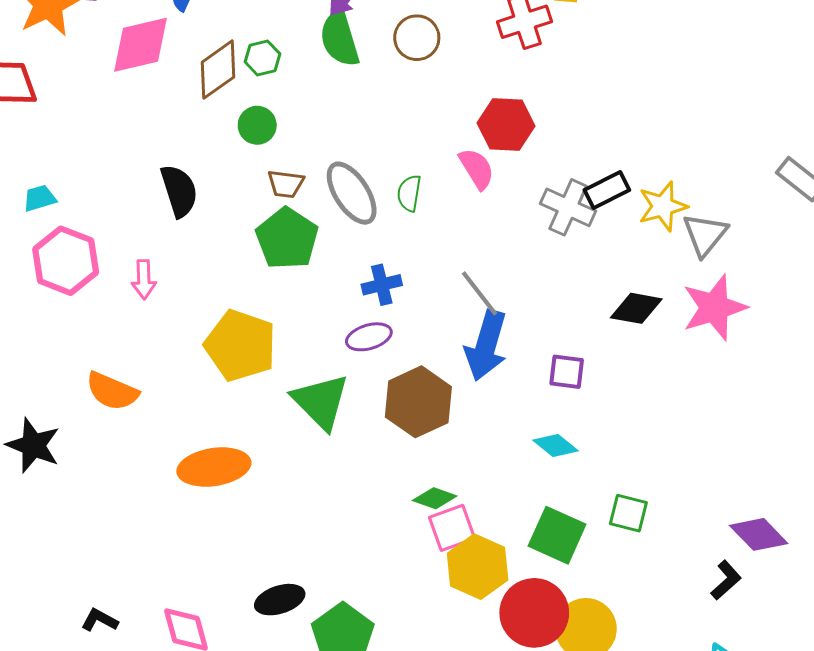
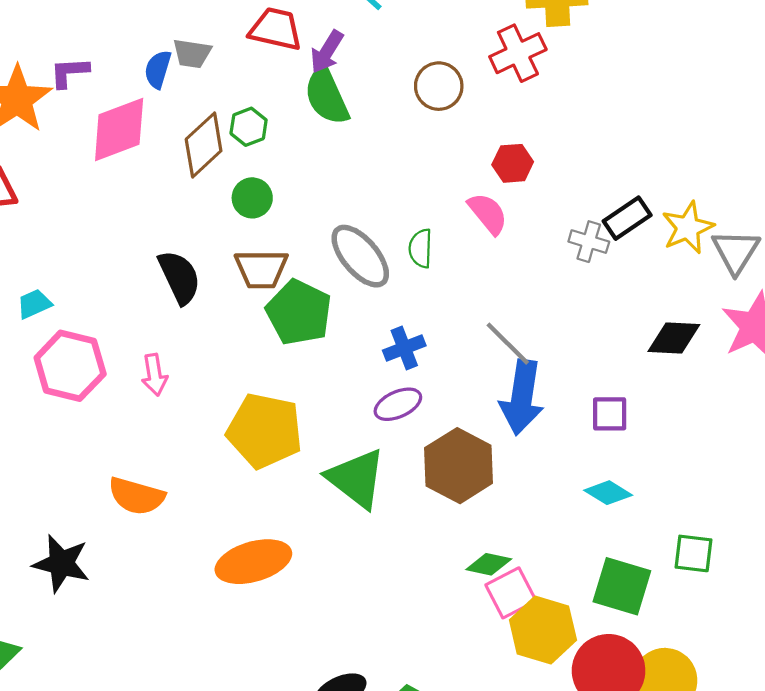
brown circle: (417, 38) -> (439, 86), moved
red hexagon: (506, 125) -> (513, 163), size x0.7
brown trapezoid: (286, 184) -> (261, 269), moved, size x1.4
gray cross: (568, 207) -> (589, 242), size x0.7

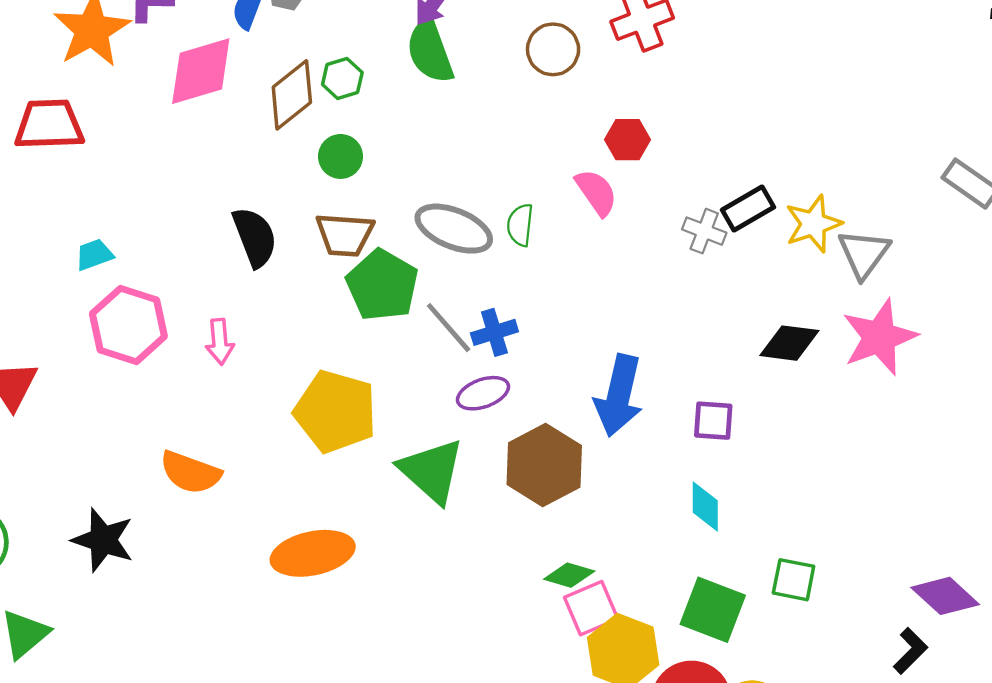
gray ellipse: (360, 256) -> (454, 229), turned -32
gray line: (508, 344) -> (449, 328), moved
cyan diamond: (608, 493) -> (705, 507), turned 54

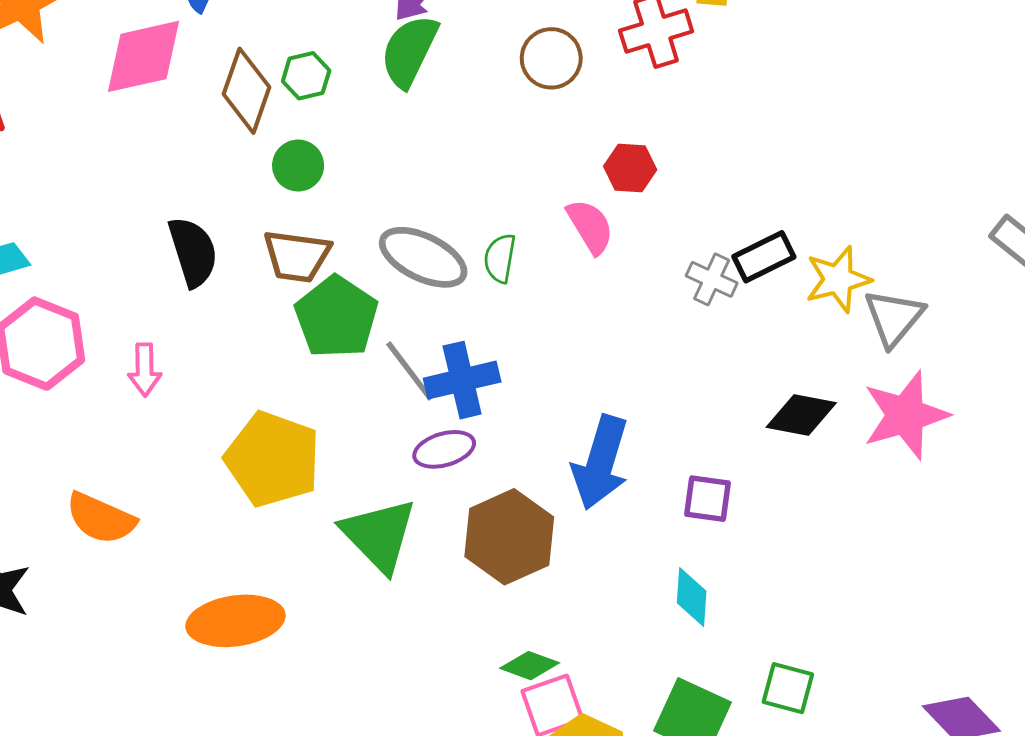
green semicircle: (430, 51) -> (409, 51), turned 42
brown diamond: (292, 95) -> (247, 91), turned -36
blue cross: (494, 332) -> (462, 380), size x1.4

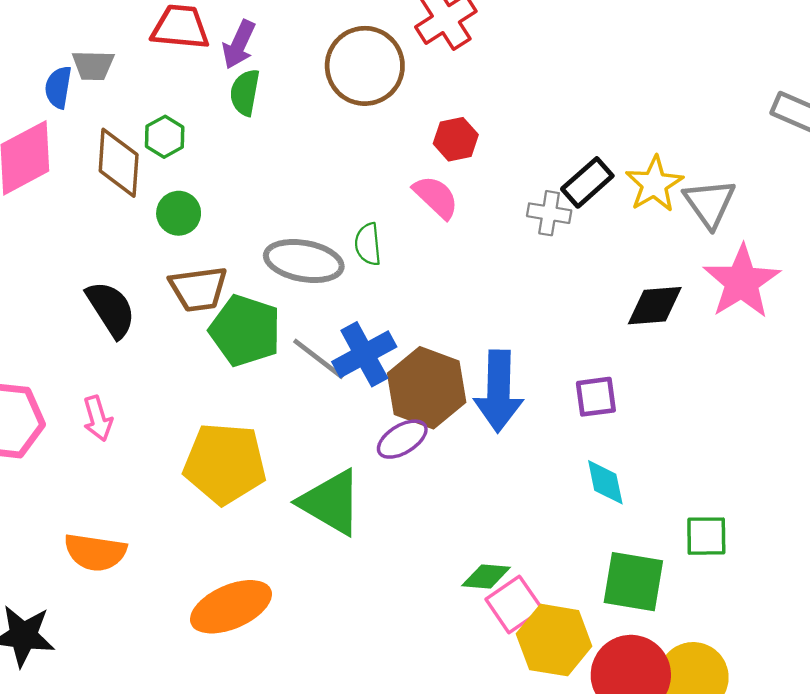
green semicircle: (409, 51) -> (245, 92), size x0.7
brown circle: (551, 58) -> (365, 66), size x1.5
purple ellipse: (444, 449) -> (402, 439), moved
brown hexagon: (509, 537) -> (427, 388), moved

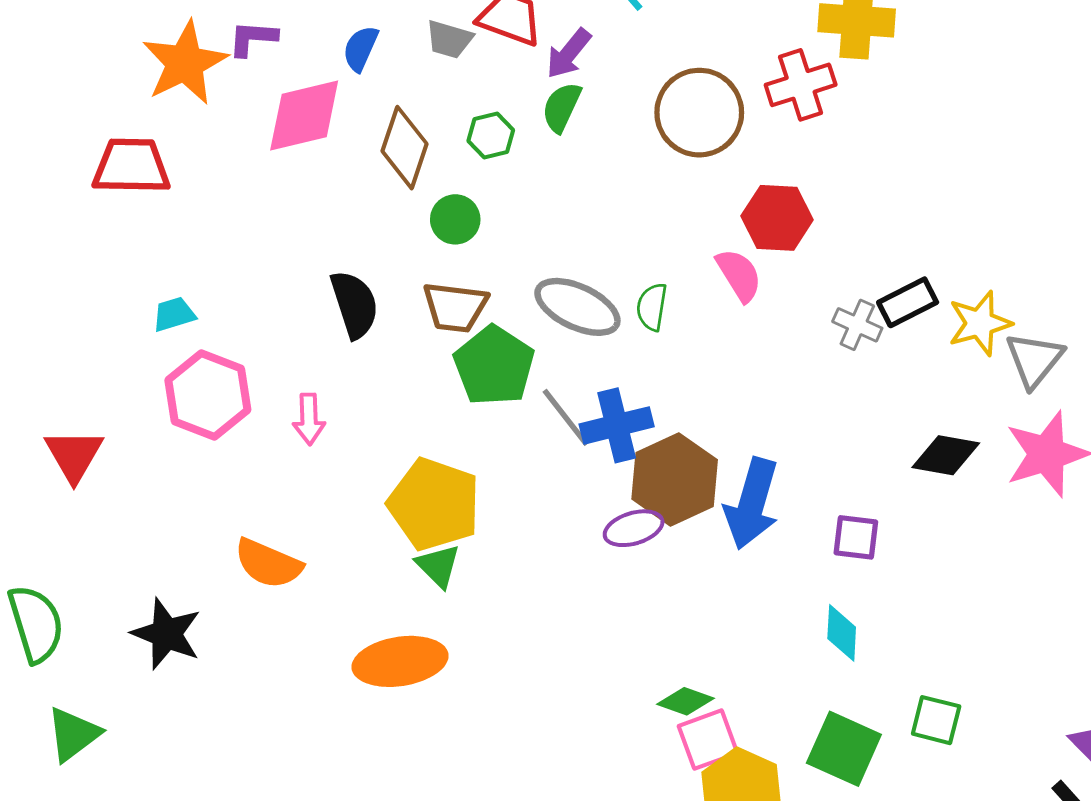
gray trapezoid: (93, 65) -> (449, 39), moved
green hexagon: (165, 137) -> (491, 135), moved
red hexagon: (456, 139) -> (777, 218), size x1.4
green triangle: (331, 502) -> (438, 566), moved, size x0.6

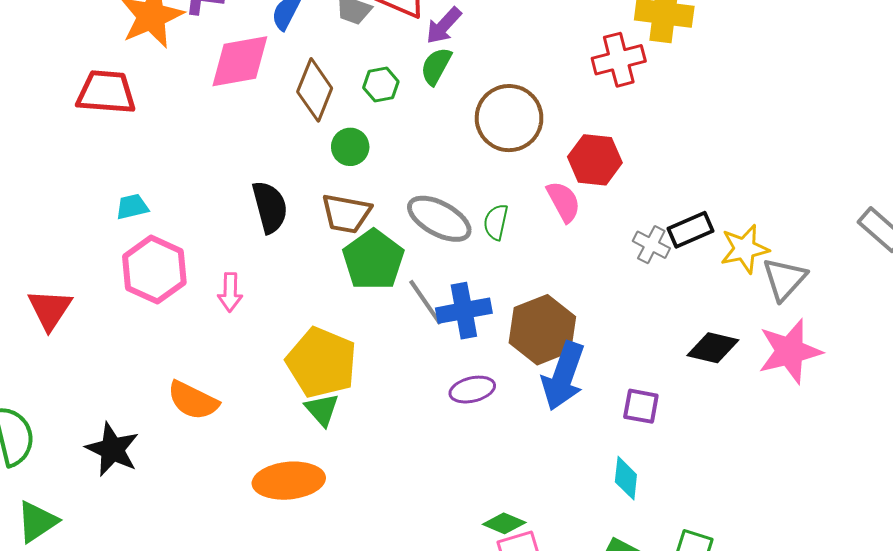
brown circle: (699, 113) -> (509, 118), moved
brown hexagon: (675, 479) -> (542, 330), moved

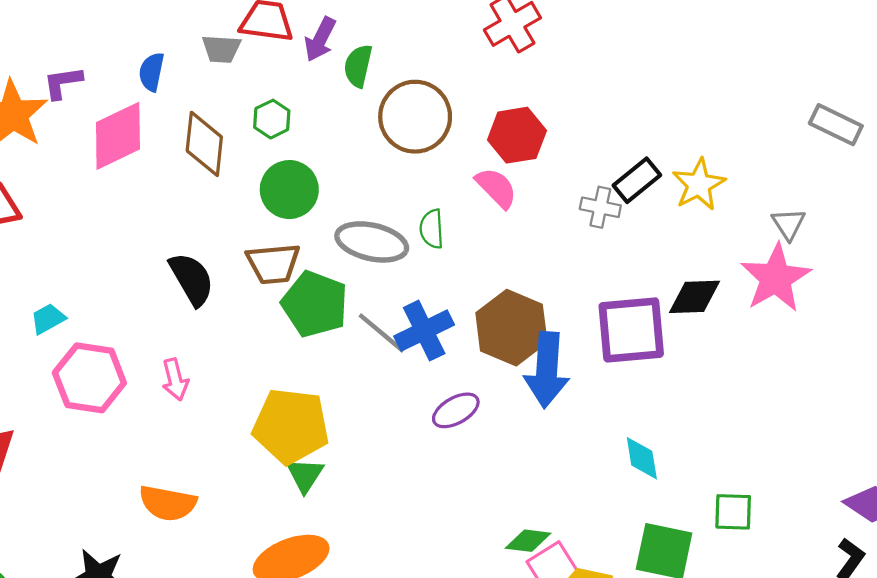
green semicircle: (436, 66) -> (358, 66), moved
green circle: (350, 147) -> (289, 190), moved, size x1.4
gray triangle: (784, 279) -> (789, 224), moved, size x0.7
purple square: (641, 406) -> (631, 330), moved, size x1.8
green triangle: (322, 410) -> (305, 475), turned 30

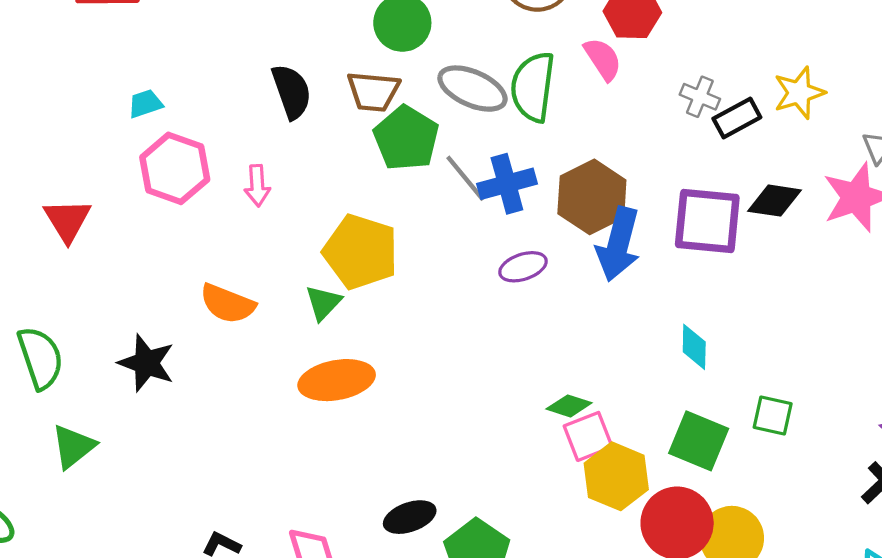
black rectangle: (637, 180) -> (737, 118), moved
green semicircle: (432, 229) -> (533, 87), size x1.8
green triangle: (305, 475) -> (323, 303), moved

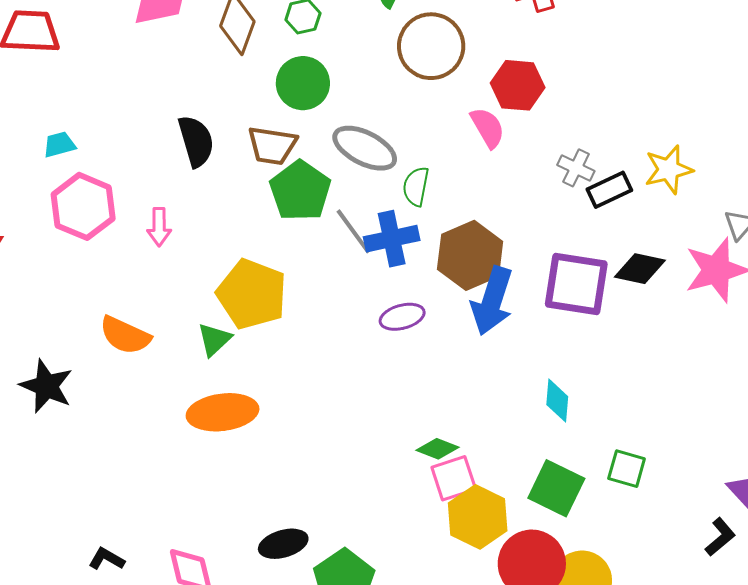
green semicircle: (533, 87) -> (416, 186), moved, size x0.6

